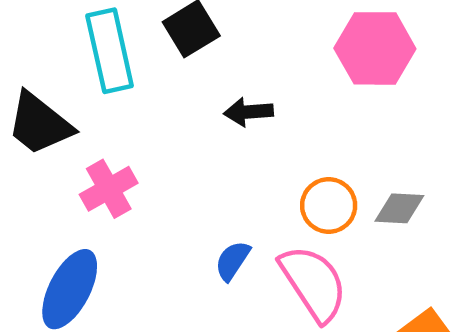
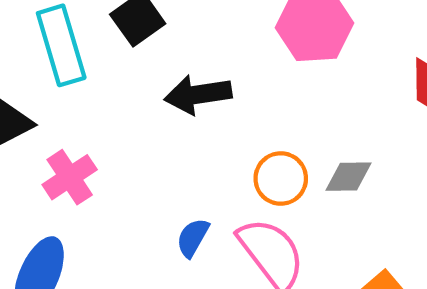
black arrow: (249, 112) -> (198, 94), size x1.4

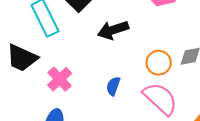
blue semicircle: (193, 238) -> (113, 86), moved

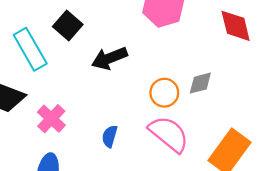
blue semicircle: (113, 86) -> (110, 136), moved

